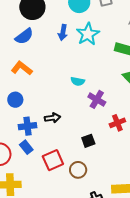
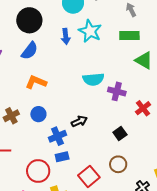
cyan semicircle: (78, 81) -> (93, 79), size x1.5
blue rectangle: (26, 147) -> (62, 157), turned -48
red square: (53, 160) -> (89, 176), moved

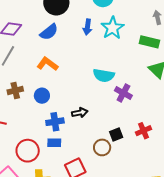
red cross: (143, 108) -> (143, 131), moved
brown circle: (118, 164) -> (102, 147), moved

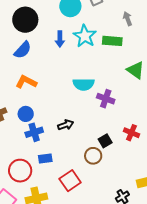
green rectangle: (149, 42) -> (112, 41), moved
blue cross: (55, 122) -> (34, 132), moved
red cross: (143, 131) -> (131, 133), turned -35

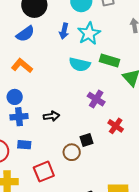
green rectangle: (112, 41) -> (109, 60), moved
cyan semicircle: (84, 84) -> (80, 64), moved
red cross: (131, 133) -> (116, 126), moved

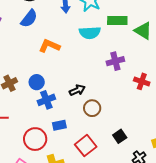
orange L-shape: (22, 66) -> (49, 46), moved
purple cross: (96, 99) -> (115, 61), turned -30
black square: (86, 140) -> (120, 136), moved
brown circle: (72, 152) -> (92, 108), moved

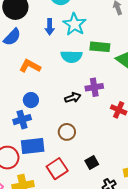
blue circle: (37, 82) -> (31, 100), moved
black arrow: (77, 90) -> (73, 98), moved
blue rectangle: (59, 125) -> (33, 146), size x1.6

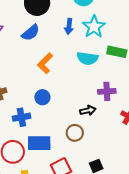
orange L-shape: (30, 66) -> (45, 63), turned -80
black arrow: (73, 98) -> (88, 110), moved
blue cross: (22, 120) -> (21, 117), moved

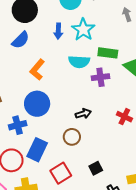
purple cross: (107, 91) -> (100, 77), moved
blue circle: (42, 97) -> (37, 104), size x1.6
blue rectangle: (39, 143) -> (37, 150), turned -60

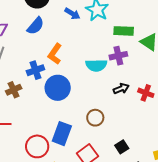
blue arrow: (58, 31) -> (72, 14), turned -56
cyan semicircle: (79, 62) -> (96, 65), moved
black arrow: (83, 114) -> (121, 89), moved
blue cross: (18, 125) -> (35, 70), moved

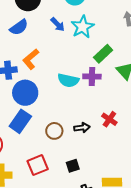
green rectangle: (124, 31) -> (103, 54), turned -60
black arrow: (121, 89) -> (82, 128), moved
blue rectangle: (62, 134) -> (20, 121), moved

